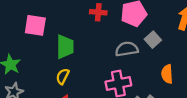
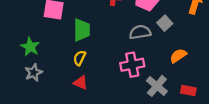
orange semicircle: (167, 74) -> (178, 56), turned 60

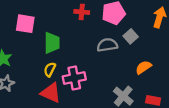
pink cross: (132, 65) -> (74, 78), moved
red triangle: (81, 83) -> (51, 93), size x1.5

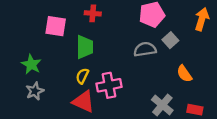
red cross: (82, 12) -> (93, 13), moved
orange semicircle: (143, 67) -> (184, 74), turned -91

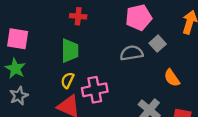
pink square: (56, 26) -> (18, 39), moved

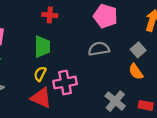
pink pentagon: (139, 17) -> (105, 16), turned 30
gray square: (158, 44) -> (138, 50), moved

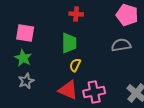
yellow semicircle: (40, 74) -> (75, 65), moved
pink cross: (65, 83) -> (94, 92), moved

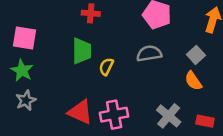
yellow semicircle: (75, 65) -> (106, 67), moved

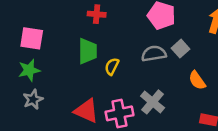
gray square: (196, 55) -> (181, 49), moved
green star: (22, 70) -> (29, 70), turned 30
gray cross: (169, 116) -> (153, 102), moved

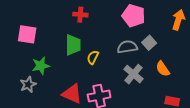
green star: (29, 70) -> (41, 66), moved
gray cross: (153, 102) -> (134, 74), moved

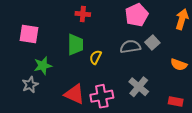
pink pentagon: (134, 16) -> (137, 15), turned 30
orange semicircle: (163, 69) -> (179, 65), moved, turned -35
gray cross: (134, 74) -> (139, 87), moved

